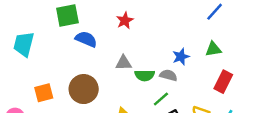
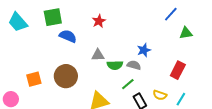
cyan trapezoid: (24, 44) -> (18, 22), moved, turned -55
green triangle: (213, 49) -> (186, 33), moved

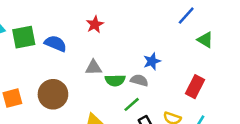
green square: (53, 17) -> (24, 37), moved
green triangle: (186, 33) -> (205, 40), turned 40

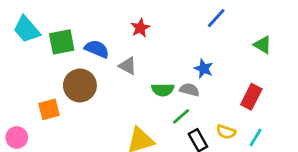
blue line: (186, 16) -> (216, 18), moved
blue star: (152, 61) -> (204, 69), turned -30
gray triangle: (94, 68) -> (128, 66), moved, turned 30
brown circle: (53, 94) -> (80, 85), moved

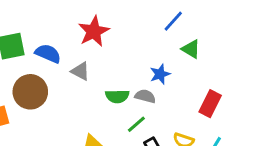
red star: (140, 28) -> (94, 31), size x1.5
green triangle: (263, 45) -> (191, 49), moved
blue star: (204, 69) -> (160, 74), turned 30

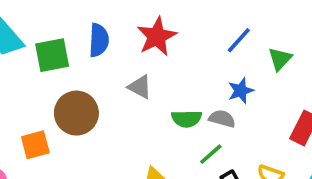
blue line: (173, 21) -> (239, 40), moved
green triangle: (191, 49) -> (280, 59), turned 42
blue semicircle: (48, 53) -> (99, 40), moved, turned 70

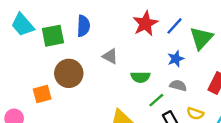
red star: (157, 36) -> (145, 24), moved
green triangle: (280, 59) -> (201, 38), size x1.5
gray semicircle: (222, 119) -> (178, 86), moved

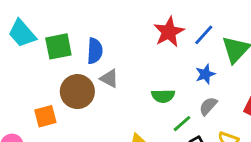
blue semicircle: (83, 26) -> (95, 51), moved
gray triangle: (110, 56) -> (109, 78), moved
gray semicircle: (178, 86) -> (208, 106), turned -63

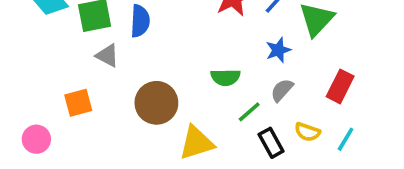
gray triangle: (109, 78) -> (107, 56), moved
brown circle: (77, 92) -> (156, 103), moved

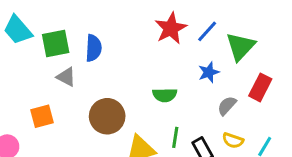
red rectangle: (340, 86) -> (260, 87), moved
gray semicircle: (282, 90) -> (227, 106), moved
green line: (249, 112) -> (175, 137), moved, turned -40

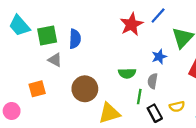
blue line: (207, 31) -> (158, 16), moved
gray semicircle: (227, 106) -> (153, 81), moved, turned -32
green line: (175, 137) -> (139, 97), moved
yellow semicircle: (233, 140) -> (177, 107), turned -32

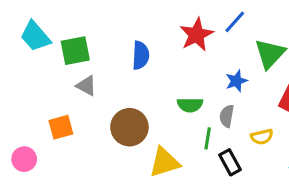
blue semicircle: (75, 39) -> (141, 55), moved
yellow semicircle: (177, 107) -> (262, 137), moved

